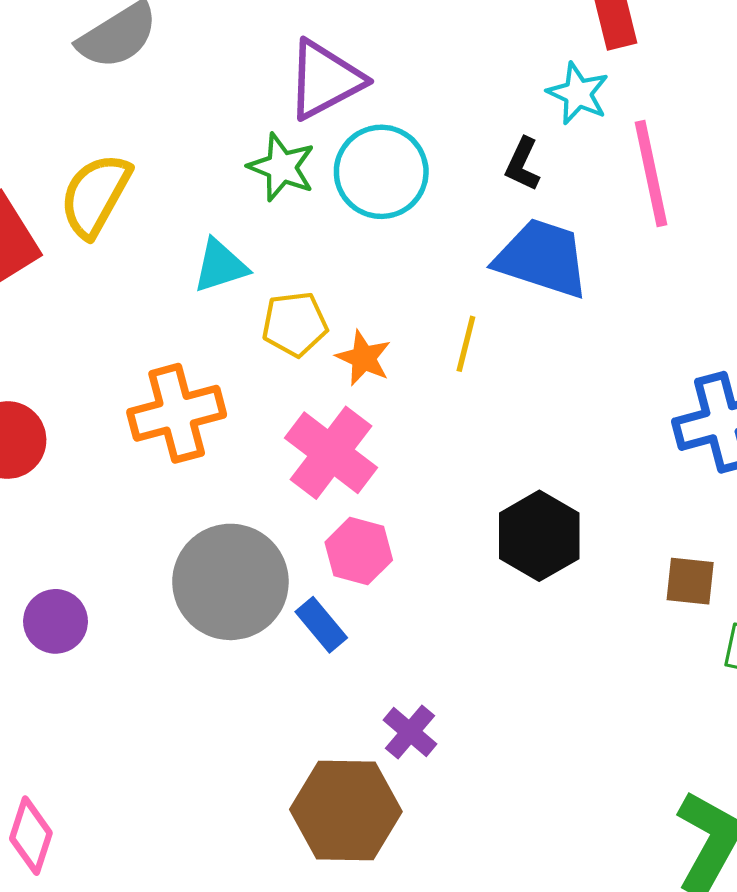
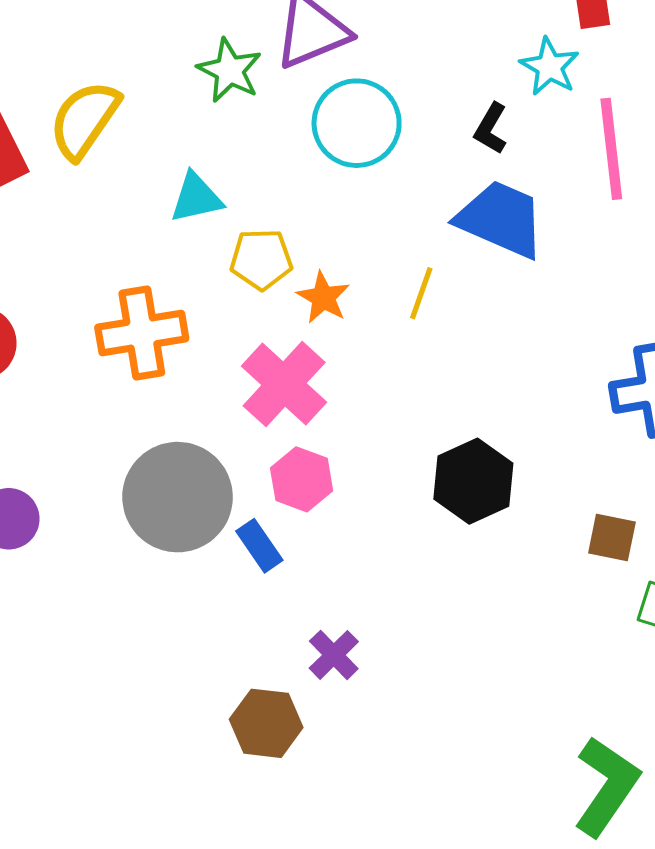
green star: (282, 167) -> (230, 70), moved
brown hexagon: (346, 810) -> (266, 723), size x0.7

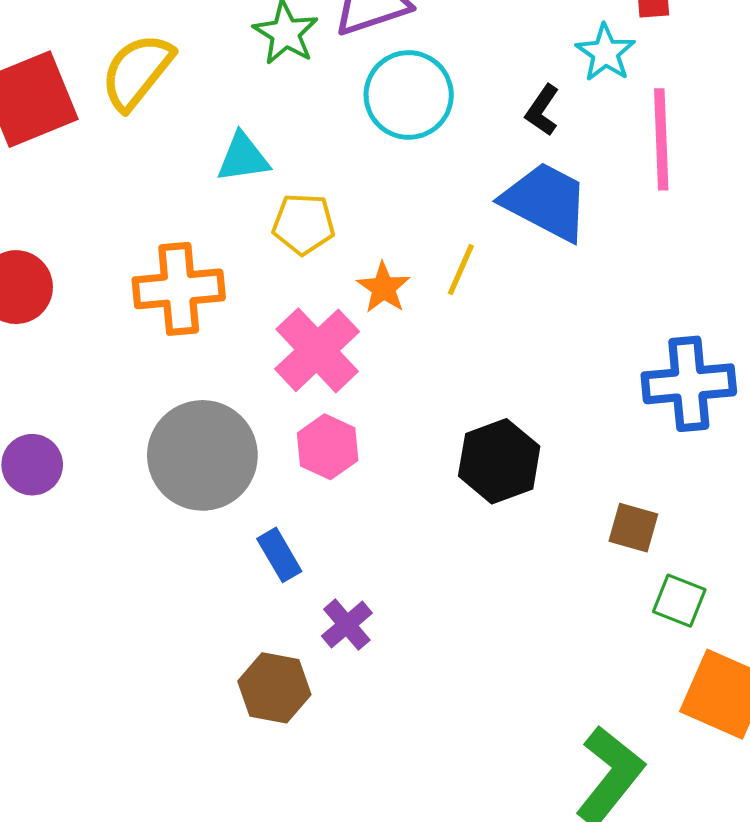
orange star: (323, 297) -> (383, 288), moved
blue rectangle: (259, 546) -> (279, 555), moved

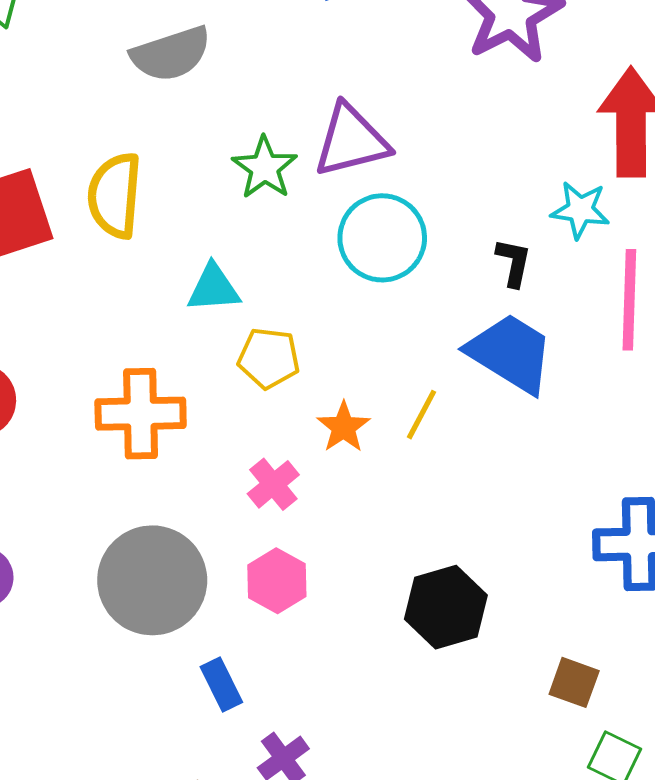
cyan star: (605, 53) -> (580, 210), turned -30
yellow semicircle: (137, 72) -> (115, 195), turned -38
black L-shape: (542, 110) -> (514, 262), turned 153
pink cross: (317, 350) -> (273, 484), size x0.6

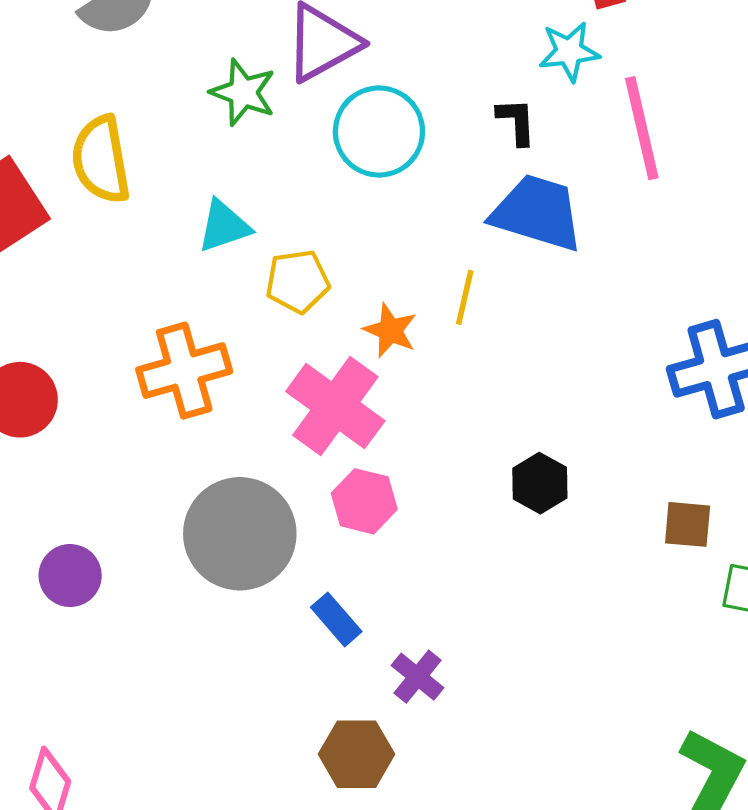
pink cross: (273, 484) -> (335, 406), size x1.8
black hexagon: (446, 607) -> (540, 483), size x0.7

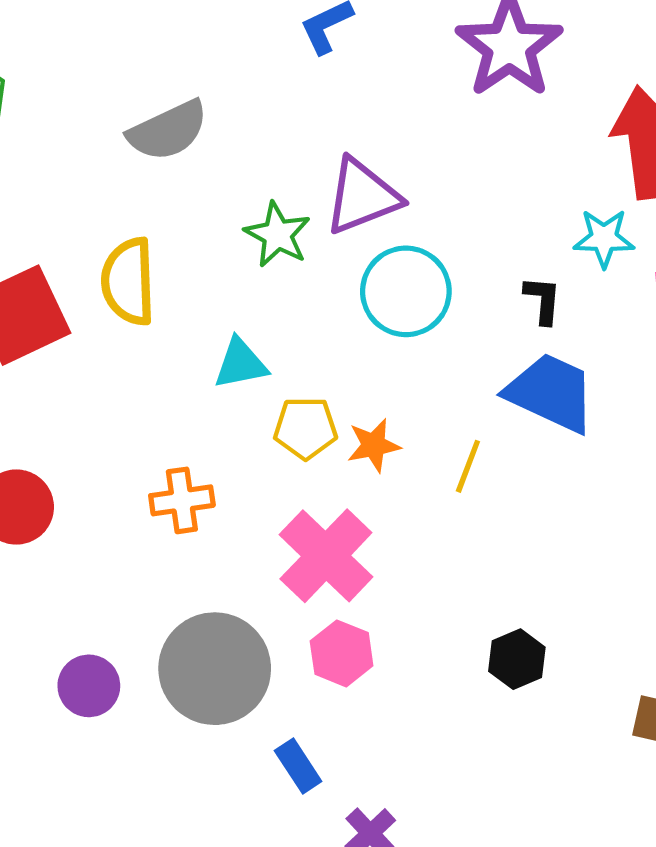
orange star: (390, 330) -> (374, 445), moved, turned 30
orange cross: (184, 371) -> (182, 500), size x0.7
purple circle: (70, 576) -> (89, 686), moved

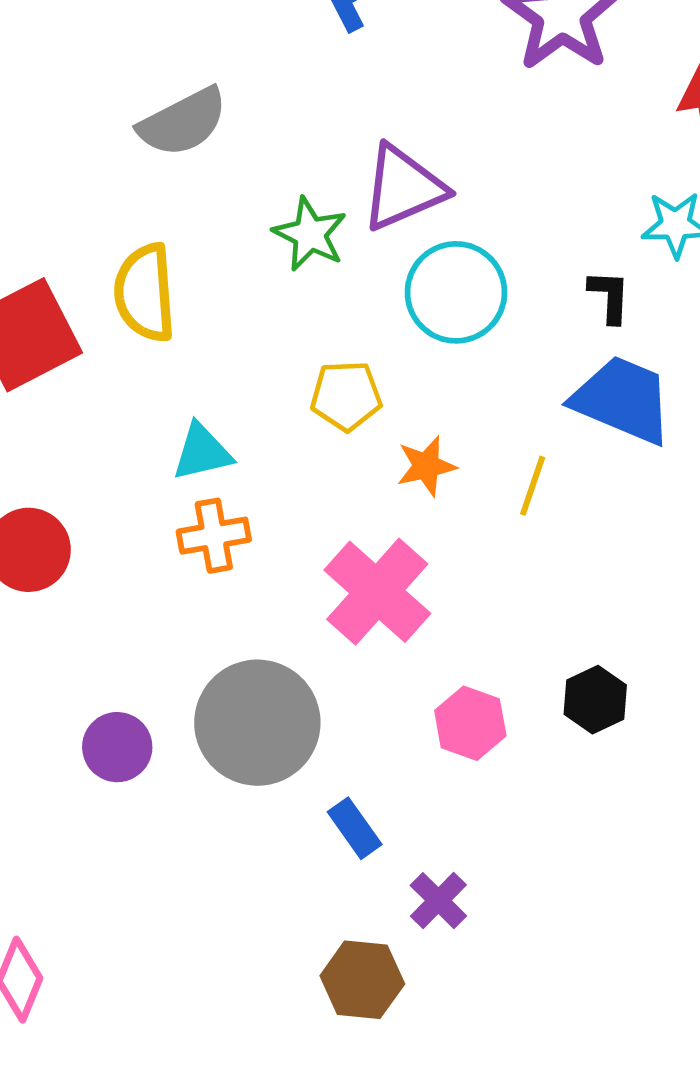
cyan triangle: (241, 364) -> (202, 452), moved
yellow pentagon: (306, 428) -> (346, 396), moved
pink hexagon: (342, 653) -> (470, 723), moved

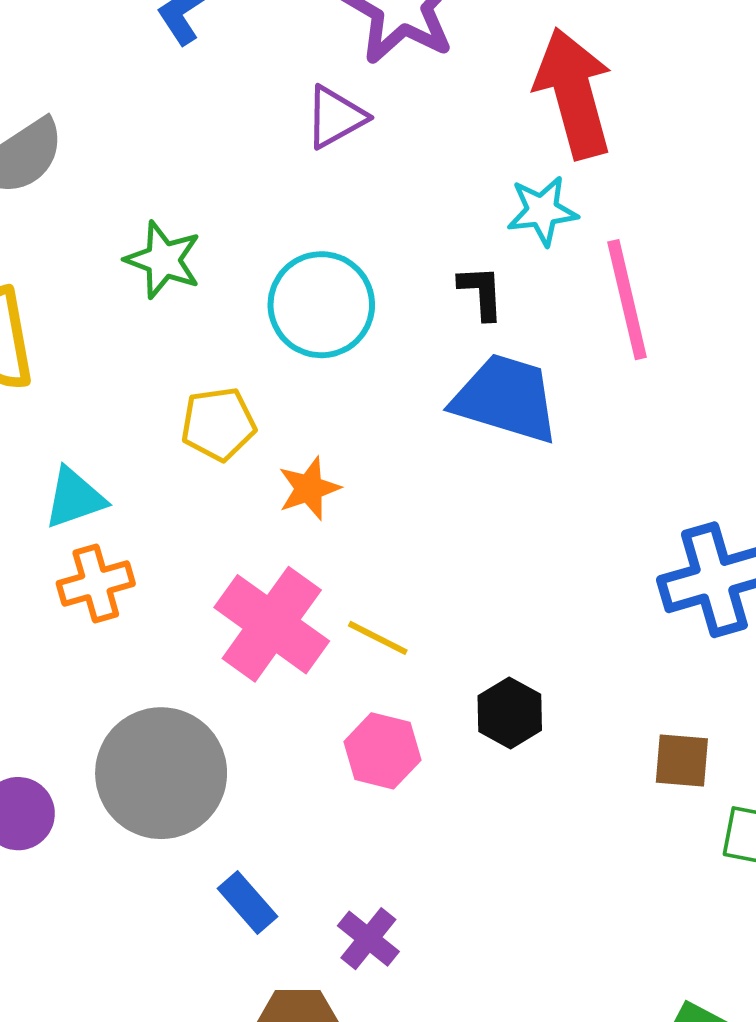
purple triangle: (403, 188) -> (335, 117), moved, size x0.7
yellow line: (533, 486) -> (378, 638), moved, turned -76
blue rectangle: (355, 828) -> (248, 903), moved

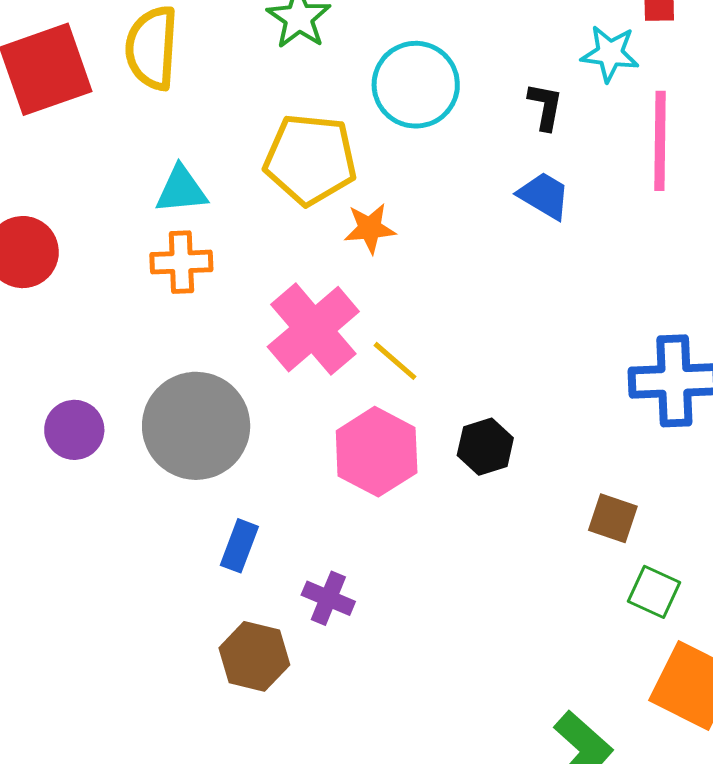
blue trapezoid: (506, 398) -> (544, 196), size x0.6
yellow pentagon: (218, 424) -> (310, 159), size x1.5
pink hexagon: (382, 751) -> (377, 452), size x1.4
blue rectangle: (248, 903) -> (239, 546), turned 48
purple cross: (368, 939) -> (328, 598), turned -30

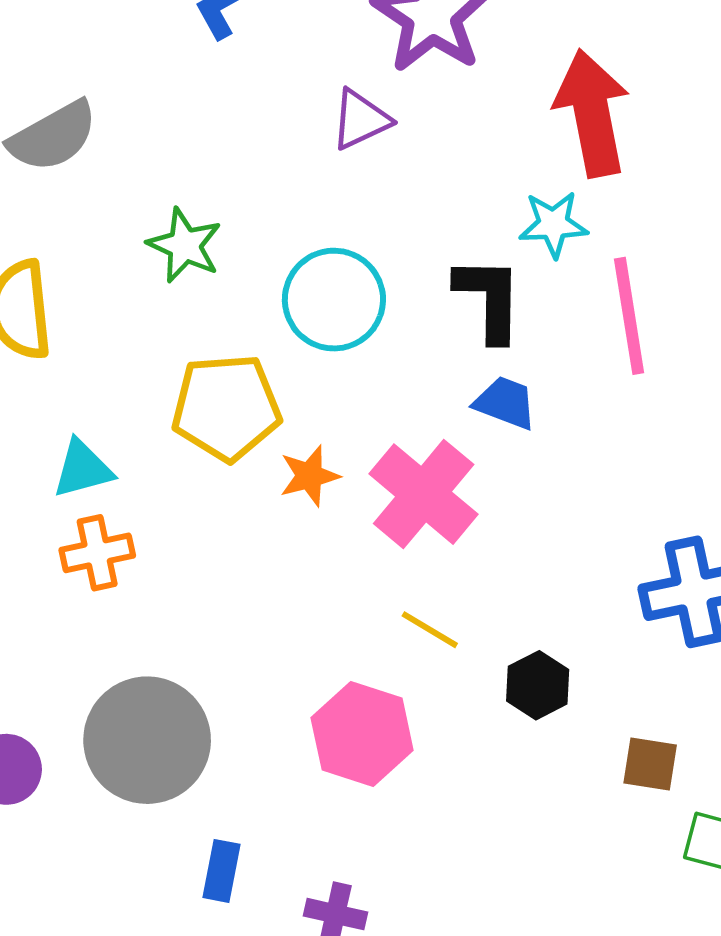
black L-shape: (545, 106) -> (489, 299), size x1.6
pink cross: (313, 329) -> (424, 494), moved
yellow line: (395, 361) -> (430, 630), moved
black hexagon: (485, 447) -> (538, 685), moved

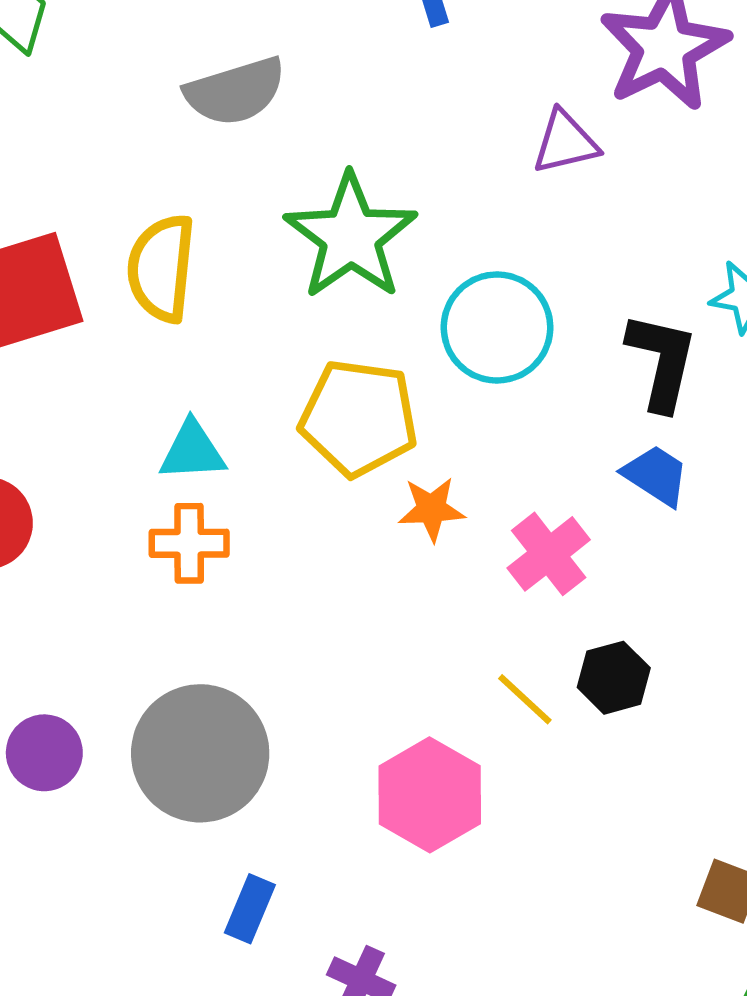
green star: (185, 245) -> (351, 237), size x1.6
pink cross: (424, 494) -> (549, 554), size x0.7
black hexagon: (538, 685) -> (614, 678), moved

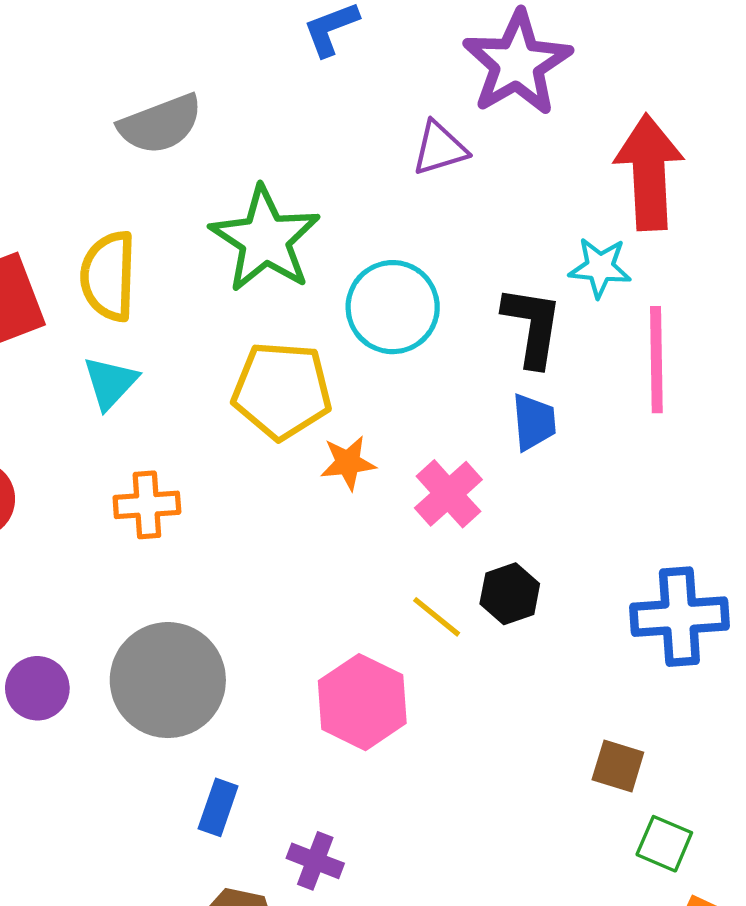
cyan triangle: (192, 451) -> (110, 383), moved, turned -40
blue trapezoid: (656, 475) -> (534, 422), turned 56

